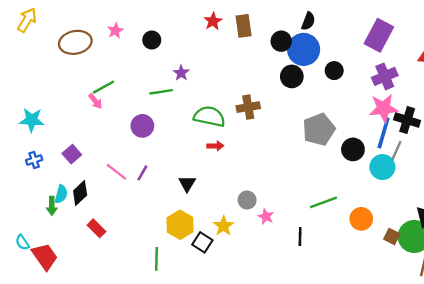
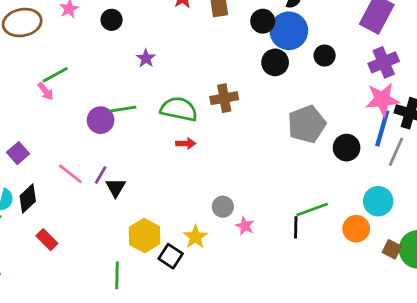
green line: (161, 92) -> (123, 109), moved
cyan circle: (382, 167) -> (378, 201), moved
black triangle: (187, 184) -> (116, 187), moved
black line: (300, 236) -> (296, 227), moved

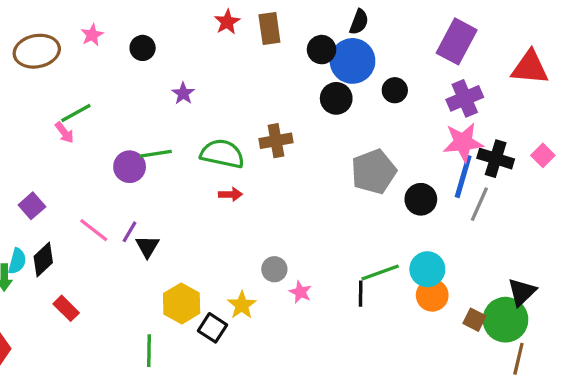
cyan circle: (378, 201) -> (427, 269), moved

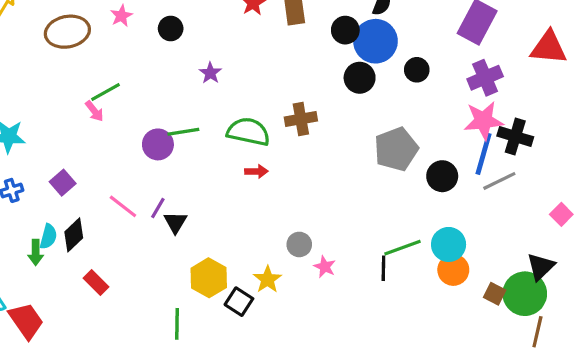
pink square: (543, 155) -> (561, 214), moved
gray line: (479, 204) -> (499, 181), turned 40

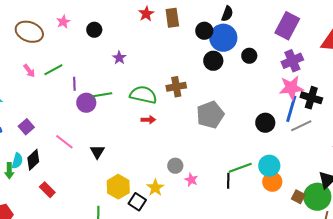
brown ellipse: (67, 32) -> (29, 32), turned 32
pink arrow: (94, 111) -> (29, 71), moved
gray pentagon: (396, 149) -> (210, 115), moved
purple line: (158, 208) -> (74, 84), moved, turned -32

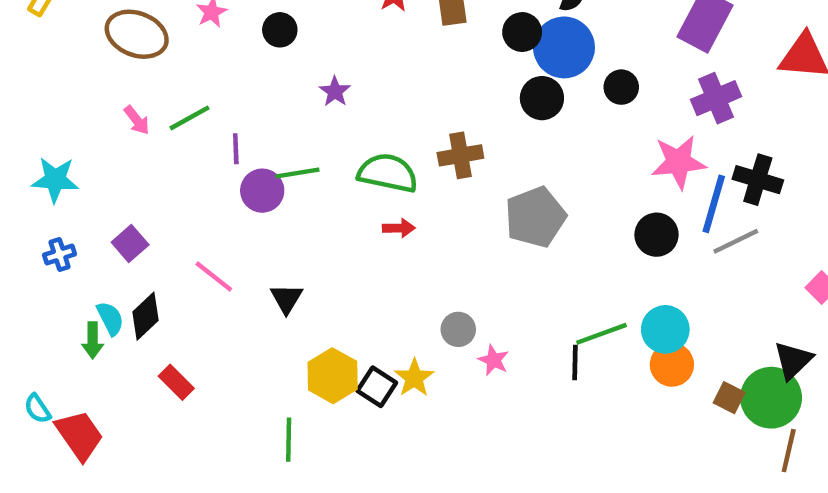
pink star: (291, 88) -> (679, 162), moved
cyan semicircle: (17, 161) -> (110, 318), turned -42
black square: (137, 202) -> (377, 387), moved

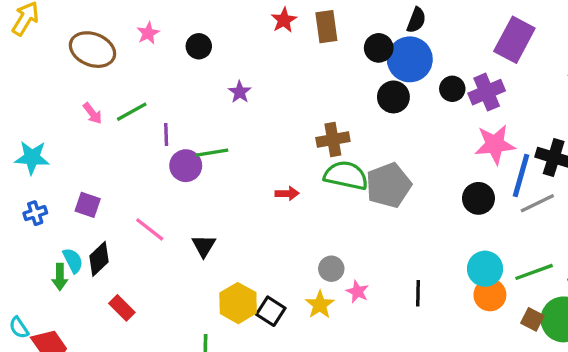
purple cross: (716, 98) -> (487, 92), moved
green semicircle: (388, 173) -> (346, 175), moved
purple square: (130, 243) -> (88, 205), turned -30
green line: (601, 334) -> (534, 272), moved
yellow star: (414, 378) -> (320, 305), moved

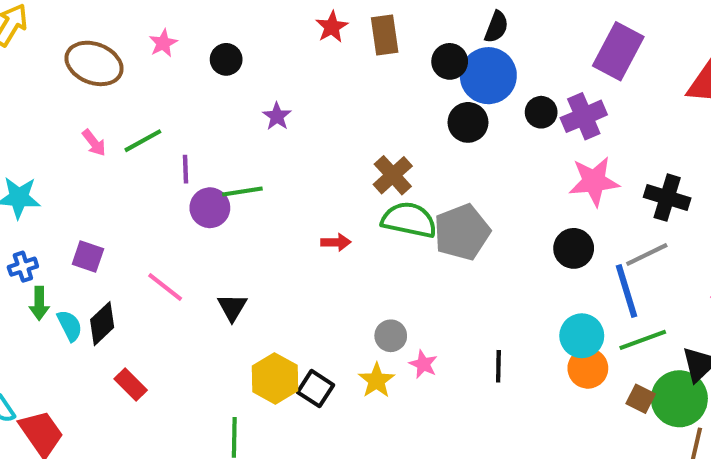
brown cross: (333, 139) -> (393, 175), turned -32
blue line: (521, 175) -> (626, 291), moved, turned -33
green arrow: (60, 277) -> (39, 303), moved

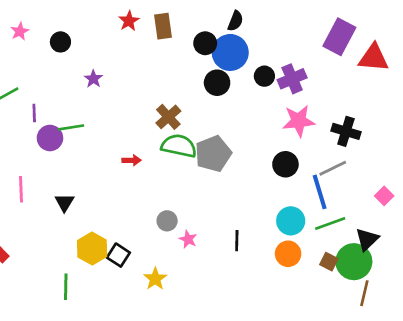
purple rectangle: (618, 51) -> (339, 37), moved
pink line: (165, 287) -> (21, 189), turned 50
orange circle: (588, 368) -> (288, 254), moved
yellow star: (377, 380) -> (155, 279), moved

